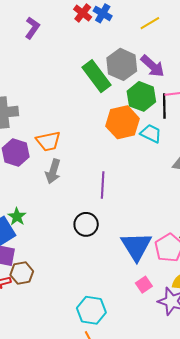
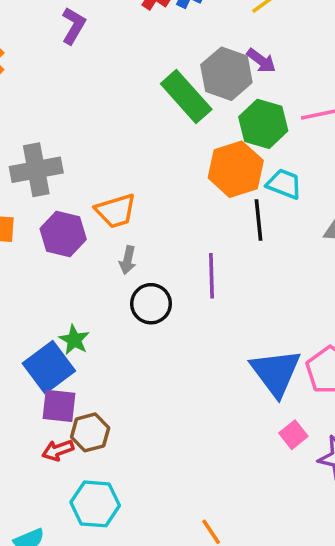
purple arrow: (152, 66) -> (261, 61), moved, size x0.7
black line: (164, 106) -> (258, 220), moved
gray arrow: (53, 171) -> (128, 260), size x0.7
black circle: (86, 224) -> (151, 304), moved
cyan hexagon: (91, 310) -> (95, 504), moved

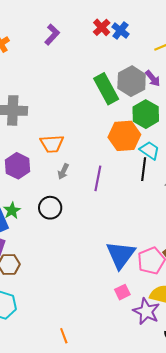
black line: (258, 220) -> (144, 169), moved
purple hexagon: (63, 234) -> (18, 166), moved
gray arrow: (128, 260) -> (63, 171), moved
purple line: (212, 276) -> (98, 178), moved
black circle: (151, 304) -> (50, 208), moved

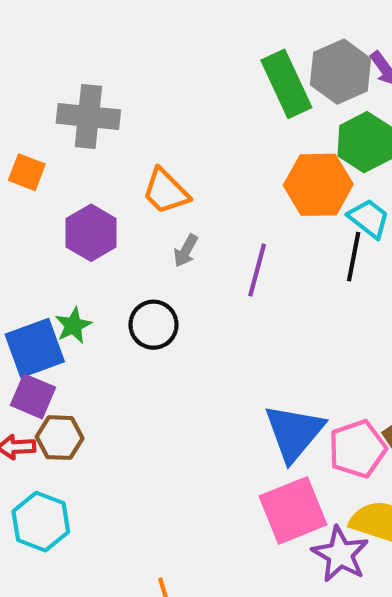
orange trapezoid: (52, 144) -> (166, 191), turned 45
pink square: (122, 292) -> (293, 510), size x2.0

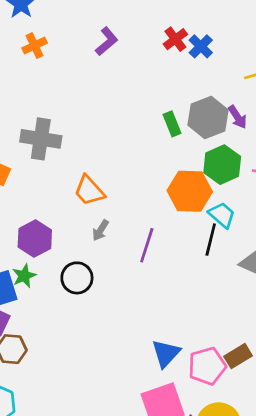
green rectangle: (286, 84) -> (172, 124), size x0.6
purple hexagon: (91, 233) -> (35, 238), moved
blue triangle: (294, 433) -> (166, 353), size x0.7

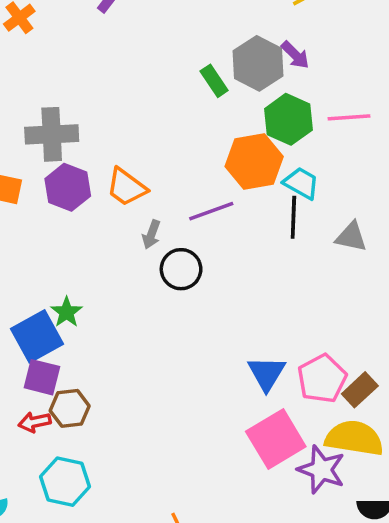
purple hexagon: (35, 238) -> (68, 187), moved
purple line: (147, 245) -> (211, 211), moved, turned 64
black circle: (77, 278) -> (181, 269), moved
brown rectangle: (238, 356) -> (360, 390), moved

